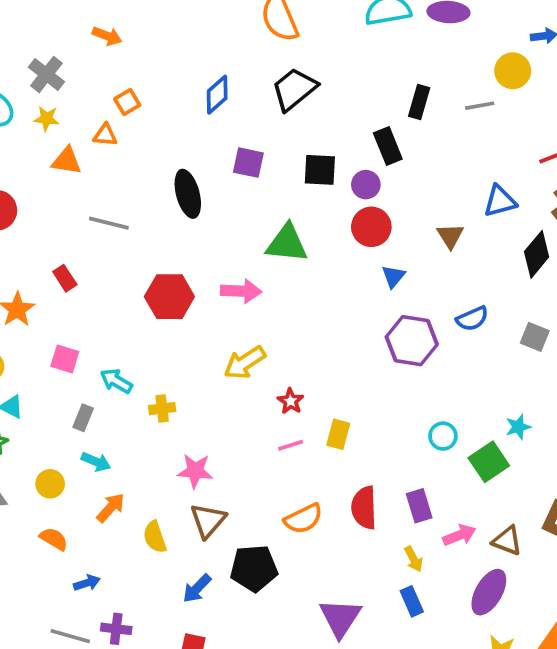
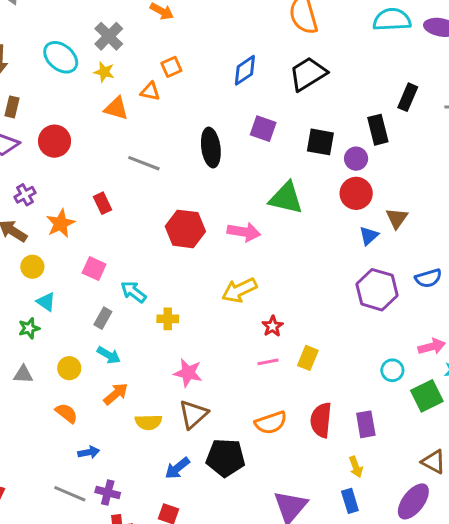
brown triangle: (450, 236) -> (397, 218), moved
pink arrow: (459, 535) -> (432, 347), moved
yellow semicircle: (155, 537) -> (148, 422), turned -80

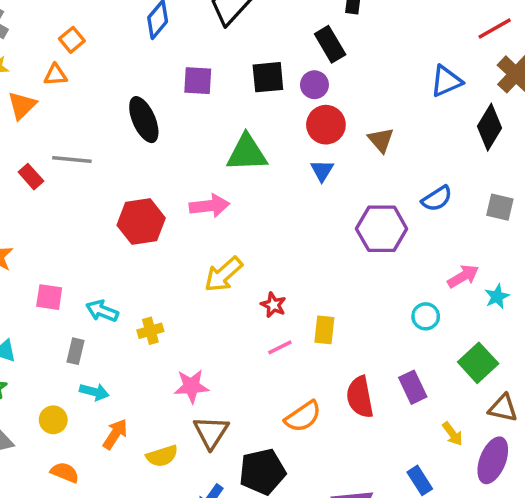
orange triangle: (116, 108) -> (22, 105), turned -45
red rectangle: (102, 203) -> (31, 177), moved
blue triangle: (369, 236) -> (322, 171), moved
green square: (427, 396) -> (478, 363), moved
yellow arrow: (356, 467) -> (452, 434), moved

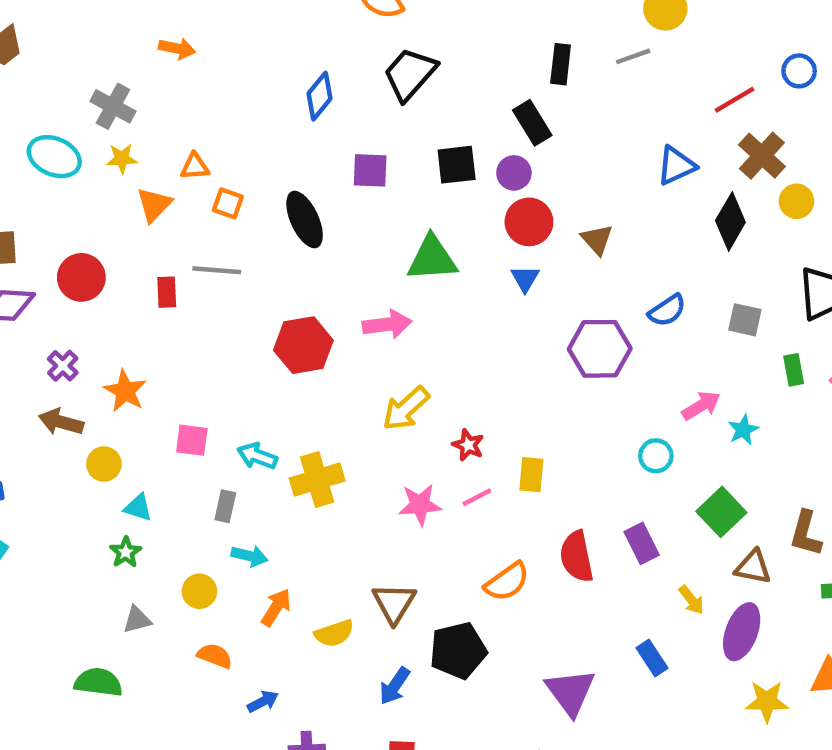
orange square: (72, 40) -> (228, 203), moved, turned -30
red rectangle: (31, 177) -> (167, 292), turned 40
yellow cross: (150, 331) -> (317, 479), size x1.6
pink star: (191, 386) -> (420, 505), moved

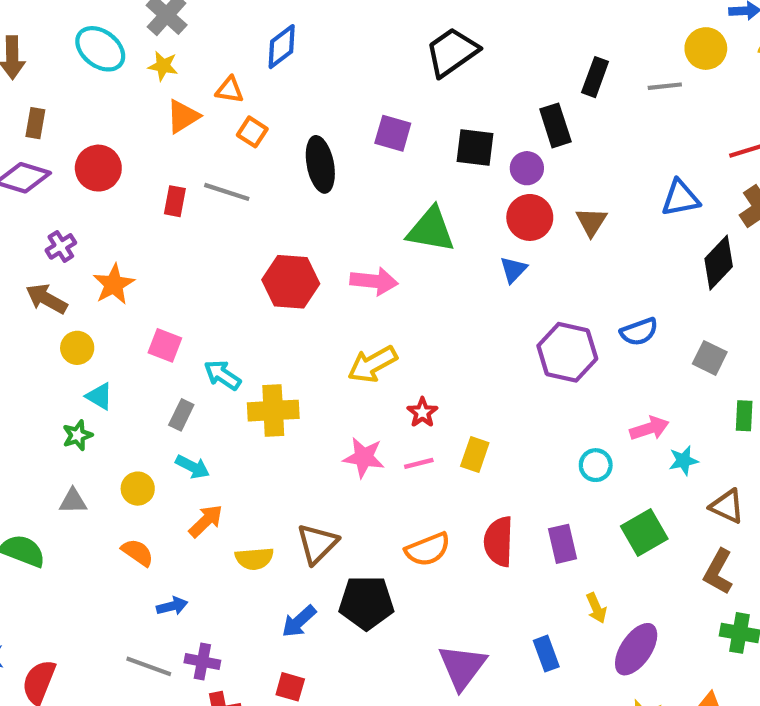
blue diamond: (319, 96) -> (282, 47), moved
brown triangle: (597, 240) -> (591, 222), moved
brown triangle: (753, 567) -> (727, 506), moved

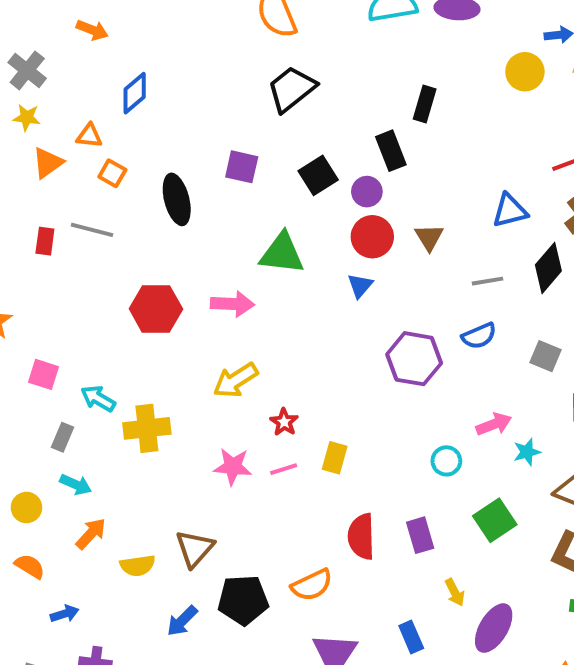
gray line: (665, 86) -> (487, 281), moved
black square: (475, 148) -> (318, 175), turned -36
orange semicircle: (428, 549) -> (312, 585), moved

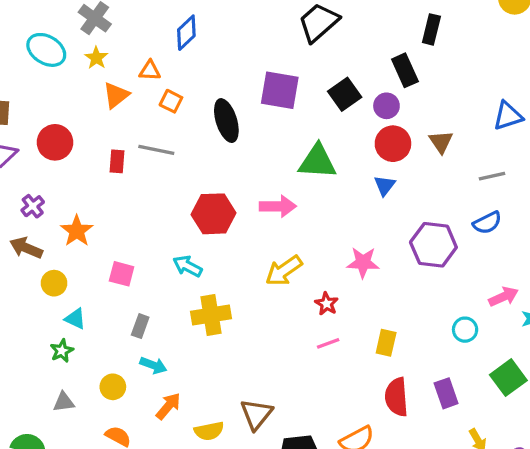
yellow star: (27, 117) -> (96, 58), turned 30
purple square: (242, 167) -> (280, 90), size x1.4
cyan arrow: (98, 398) -> (188, 266), moved
yellow rectangle: (335, 458) -> (386, 343), moved
pink star: (233, 467) -> (363, 262), moved

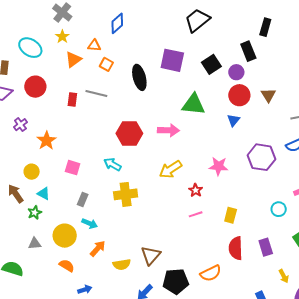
cyan ellipse: (46, 50) -> (30, 48), moved
brown arrow: (26, 248) -> (16, 194), moved, turned 30
yellow circle: (113, 387) -> (65, 236), size x1.5

